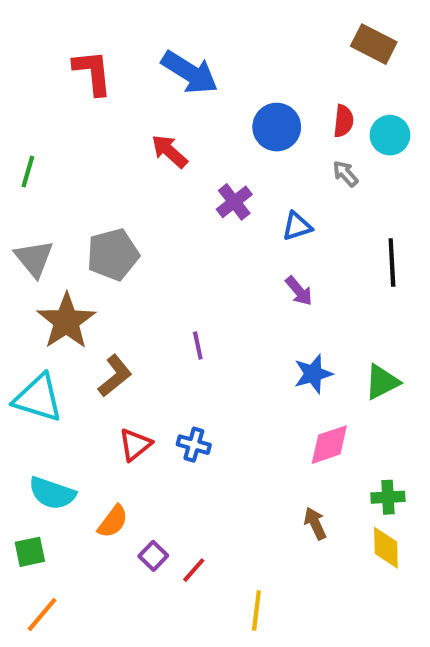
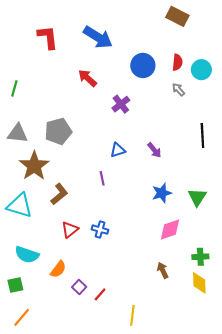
brown rectangle: (374, 44) -> (177, 16), moved
blue triangle: (297, 226) -> (118, 150), moved
gray triangle: (34, 259) -> (17, 133), turned -45
green triangle: (382, 382) -> (197, 197), turned -30

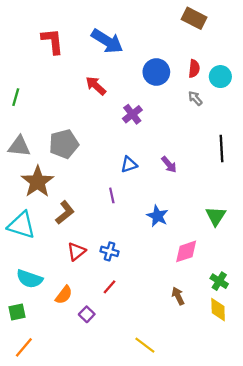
blue star: (162, 193) -> (157, 216), moved, turned -30
green cross: (200, 257) -> (219, 281), turned 35
red line: (100, 294) -> (110, 287), moved
yellow line: (132, 315) -> (145, 345), turned -60

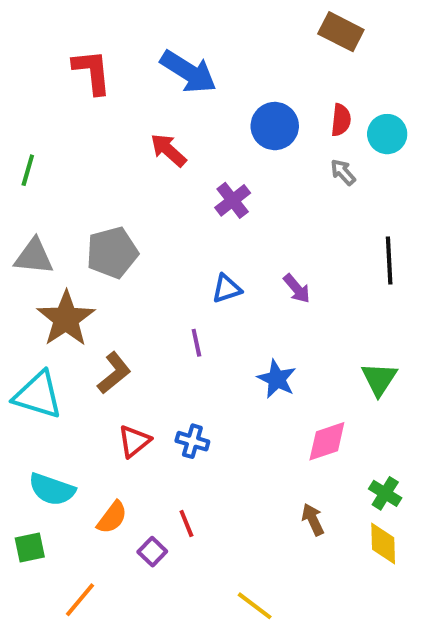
red line: (110, 287) -> (186, 523), moved, turned -63
orange line: (24, 347) -> (80, 600), moved

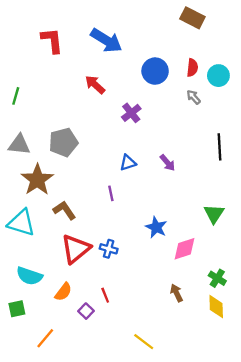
brown L-shape: (114, 373) -> (64, 210), turned -85
blue star: (277, 379) -> (156, 227), moved
red triangle: (134, 441) -> (76, 249), size x1.6

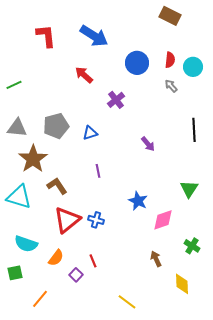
green line: (16, 96) -> (14, 85), turned 49
blue triangle: (128, 163) -> (90, 133), moved
yellow diamond: (216, 307) -> (182, 284), moved

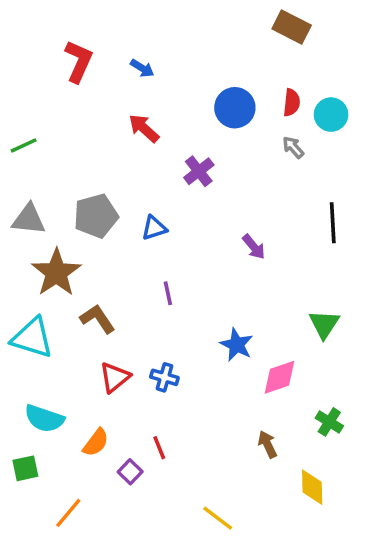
red L-shape: (46, 36) -> (79, 61), turned 30
blue arrow: (94, 36) -> (142, 68), moved, size x0.5
red triangle: (67, 220) -> (115, 377), size x0.7

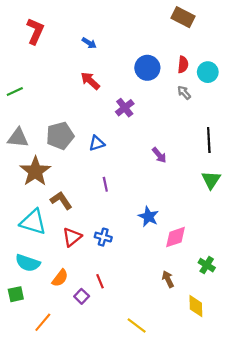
red L-shape: (79, 61) -> (35, 31), moved
green triangle: (324, 324) -> (211, 180), moved
cyan triangle: (32, 338) -> (33, 222), moved

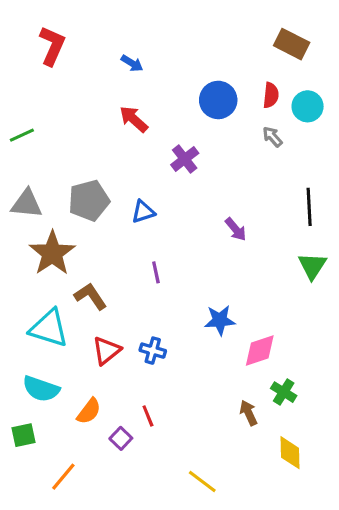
brown rectangle: (183, 17) -> (292, 44), moved
blue star: (148, 217) -> (220, 320), turned -30
green cross: (207, 265) -> (284, 392), moved

